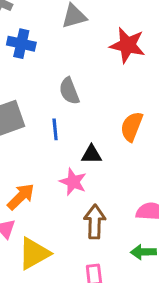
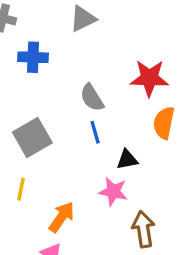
red star: (127, 45) -> (149, 78), moved
blue line: (55, 129) -> (95, 132), moved

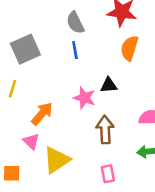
black triangle: (127, 160) -> (109, 85), moved

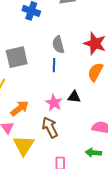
brown arrow: (105, 130) -> (50, 127), moved, turned -35
yellow triangle: (57, 160) -> (24, 145), turned -35

